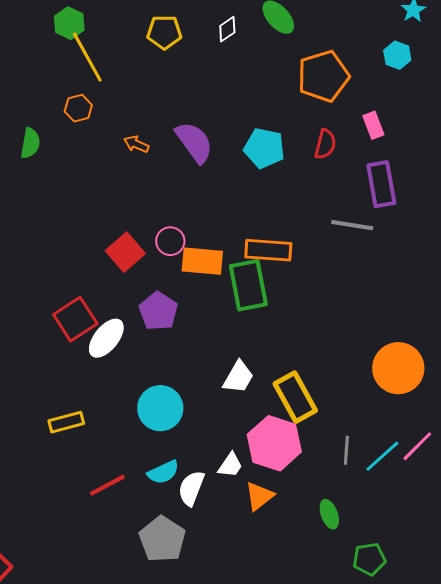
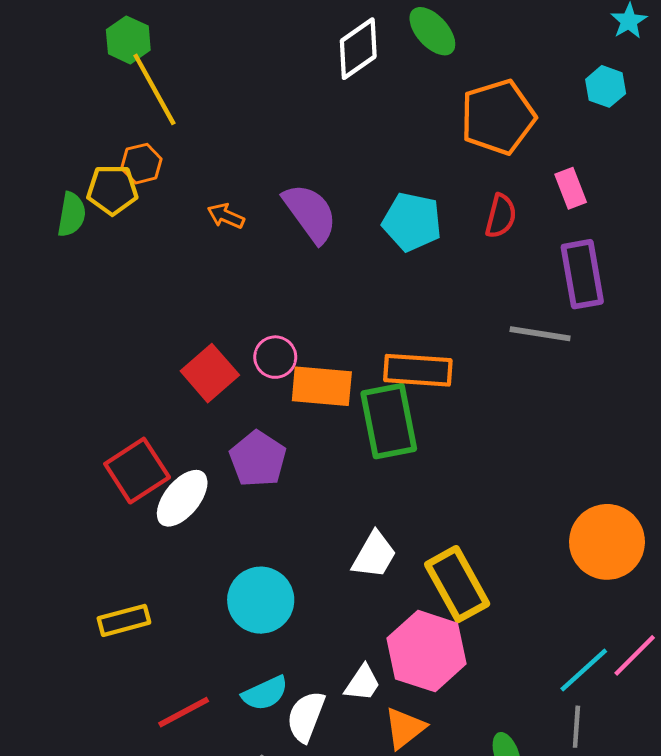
white diamond: (227, 29) -> (358, 49), size x1.6
yellow pentagon: (164, 32) -> (112, 190), moved
gray line: (346, 450) -> (576, 727), moved

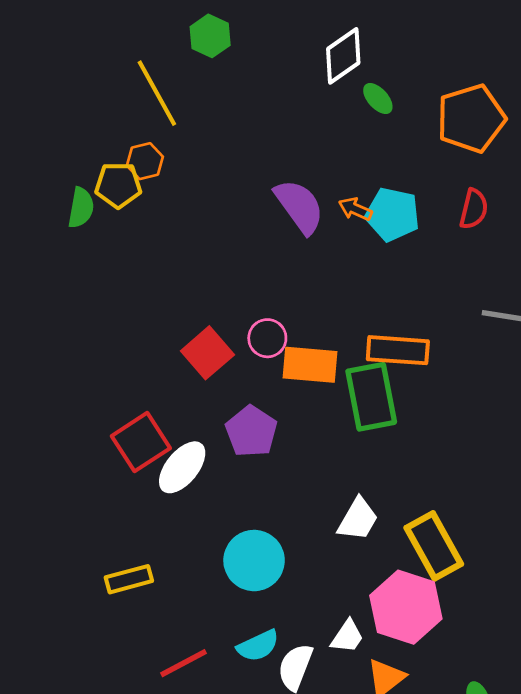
green ellipse: (432, 31) -> (378, 99), moved, size x0.7
green hexagon: (128, 40) -> (210, 36), moved
orange arrow: (226, 216) -> (355, 209), moved

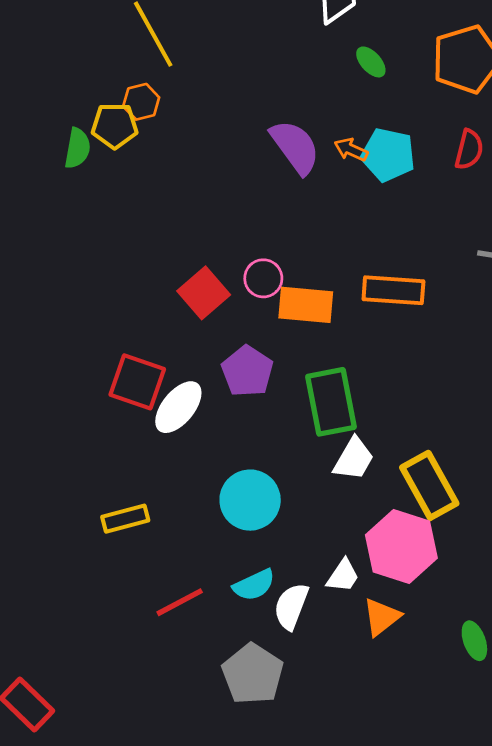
green ellipse: (378, 99) -> (371, 62), moved
green rectangle: (371, 397) -> (331, 402), moved
red square: (141, 442) -> (137, 382), turned -38

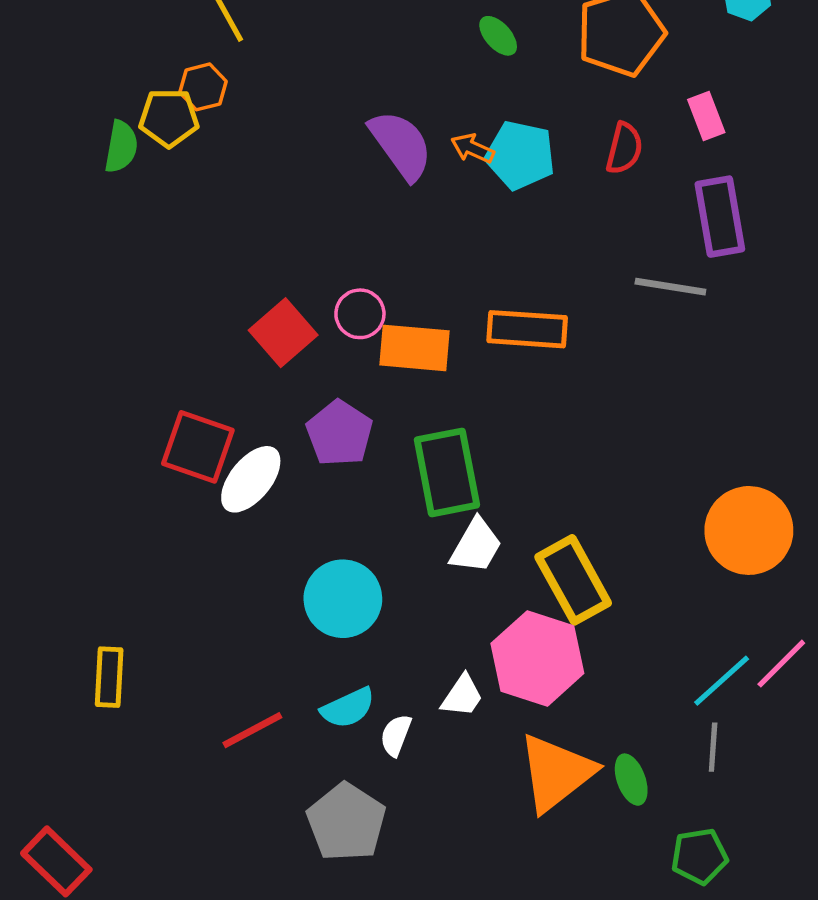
yellow rectangle: (125, 519) -> (109, 677), moved, turned -72
white semicircle: (291, 606) -> (396, 735), size x0.7
orange triangle: (381, 617) -> (556, 773), moved, size x1.6

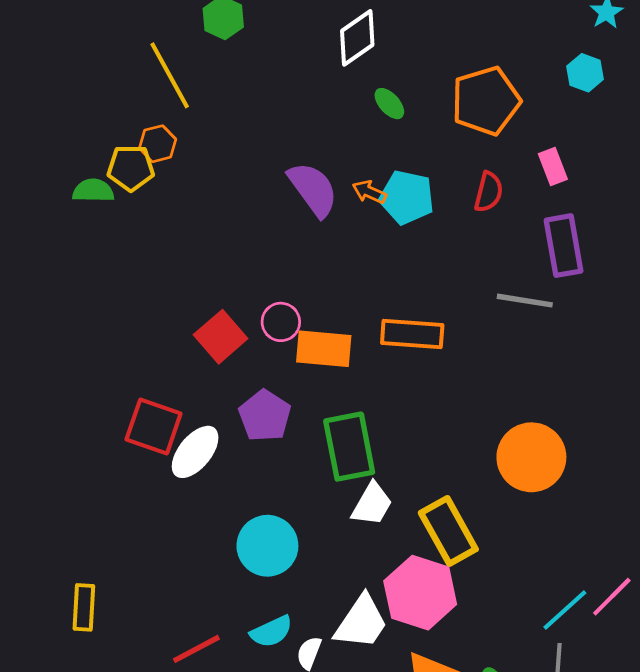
green semicircle: (121, 147) -> (93, 191), turned -99
orange circle: (749, 530) -> (531, 457), moved
white trapezoid: (462, 696) -> (361, 622), size x1.6

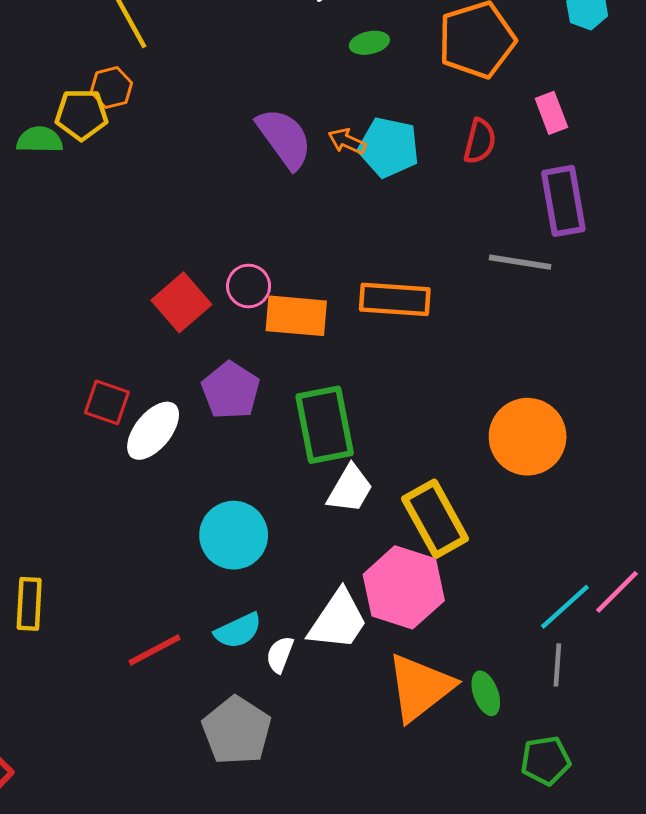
green ellipse: (389, 104) -> (369, 43), turned -60
red square: (154, 426) -> (107, 402), size x0.7

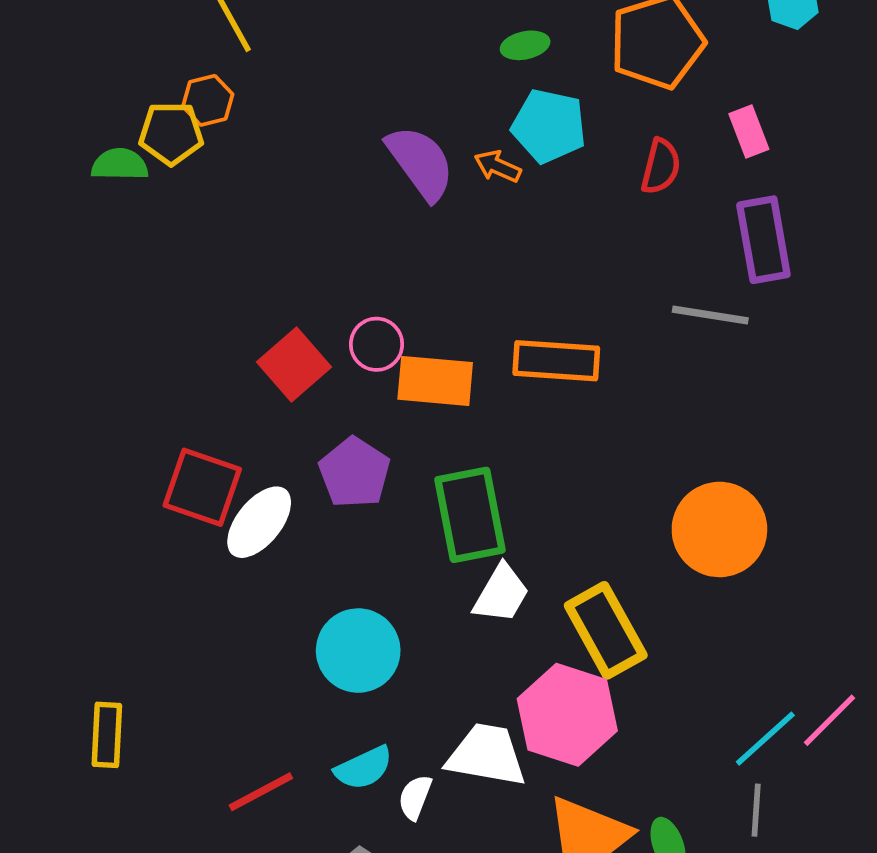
cyan pentagon: (389, 147) -> (549, 126), moved
red square: (107, 402) -> (202, 487), size x1.4
white trapezoid: (338, 620) -> (487, 755), turned -114

